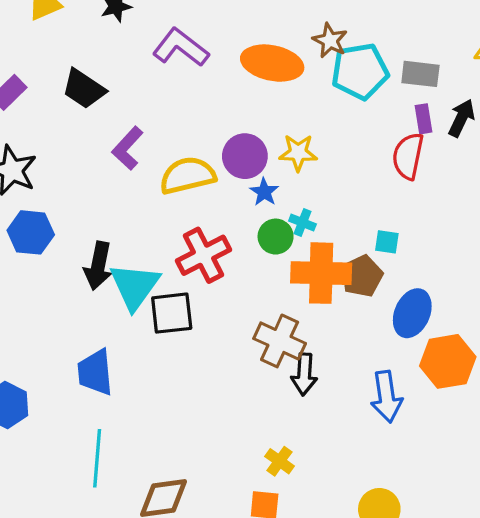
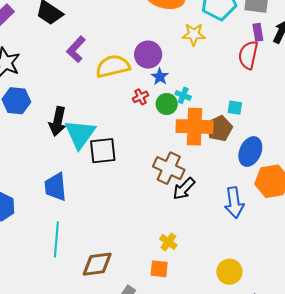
yellow star: (298, 153) -> (194, 34), moved
red cross: (204, 255) -> (140, 97), moved, size x0.5
black arrow: (304, 374) -> (184, 189), turned 40

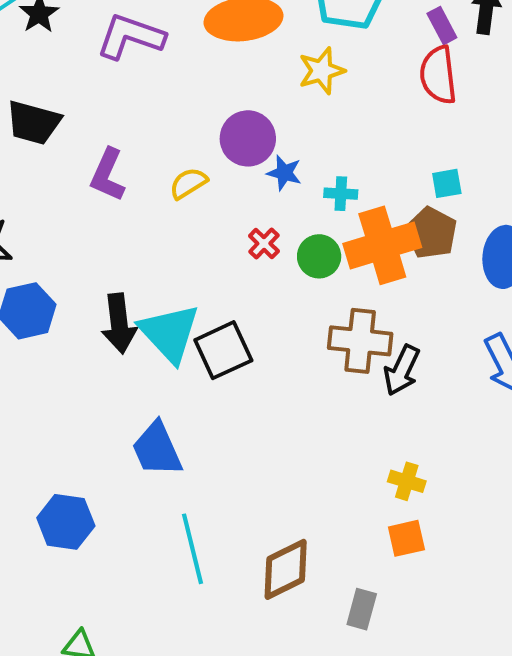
yellow semicircle: (113, 66) -> (188, 183), size x0.6
red cross: (140, 97) -> (264, 243), moved
green circle: (167, 104) -> (319, 256), moved

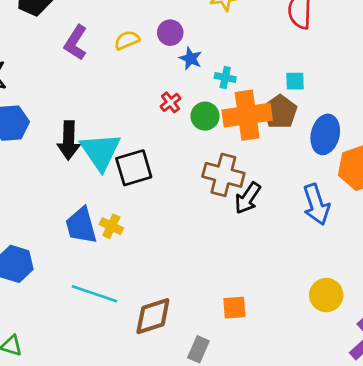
purple circle: (248, 138) -> (170, 33), size x0.7
yellow semicircle: (188, 183) -> (127, 40), moved
yellow cross: (407, 481) -> (111, 226), moved
cyan line: (193, 549) -> (95, 294), turned -66

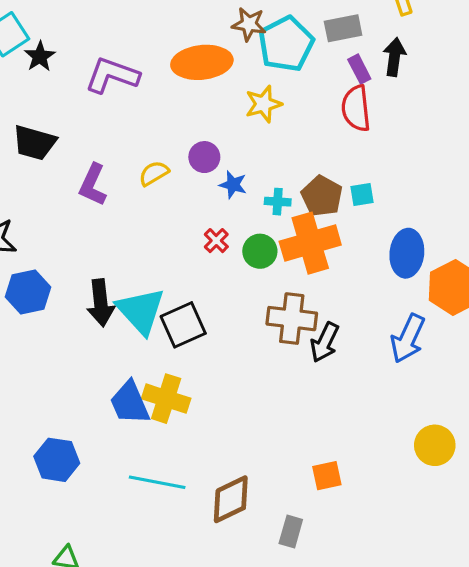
brown pentagon: (280, 112) -> (322, 196), moved
blue arrow: (316, 204) -> (408, 338), turned 51
yellow cross: (111, 226) -> (166, 399), size x1.6

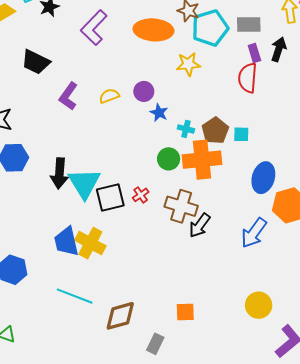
purple L-shape: (112, 75) -> (94, 28), turned -76
red cross: (216, 241) -> (141, 195), moved

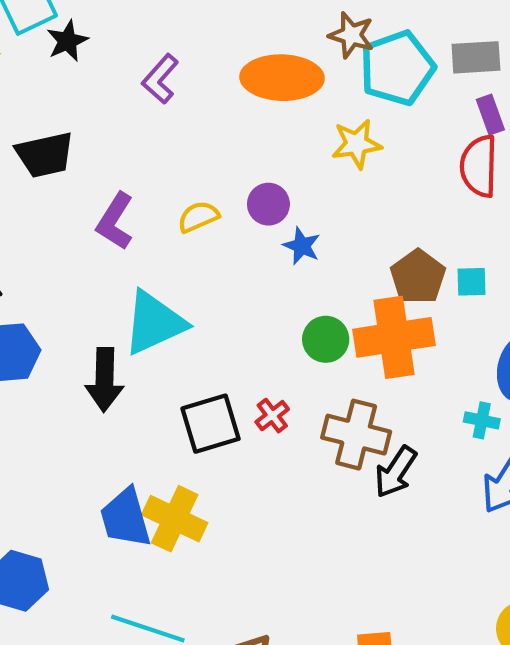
purple L-shape: (94, 28) -> (160, 79), size x0.7
black trapezoid: (36, 62) -> (45, 155), turned -36
cyan cross: (186, 129) -> (482, 420), moved
cyan triangle: (84, 183) -> (154, 323), moved, turned 40

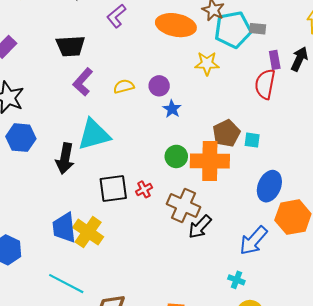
gray rectangle: (476, 57) -> (258, 29), moved, size x0.7
black trapezoid: (45, 155) -> (71, 46), moved
cyan cross: (482, 420) -> (236, 280), moved

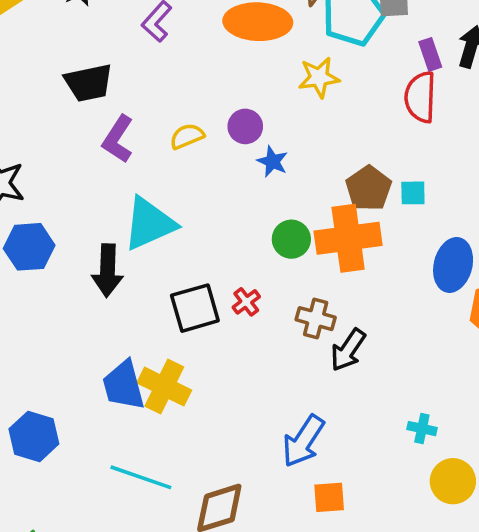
brown cross: (184, 205) -> (316, 319), size x0.7
blue arrow: (253, 241) -> (303, 441), moved

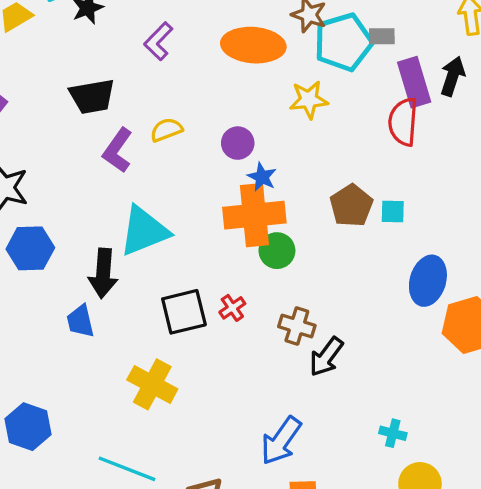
purple rectangle: (430, 54) -> (414, 82), size x1.6
yellow semicircle: (187, 136) -> (166, 130), moved
orange cross: (348, 238) -> (254, 215), moved
blue trapezoid: (123, 385) -> (80, 321), moved, size x0.7

